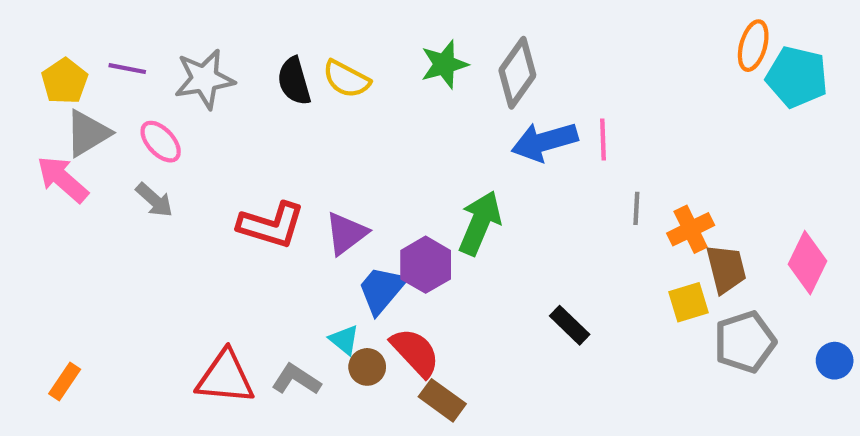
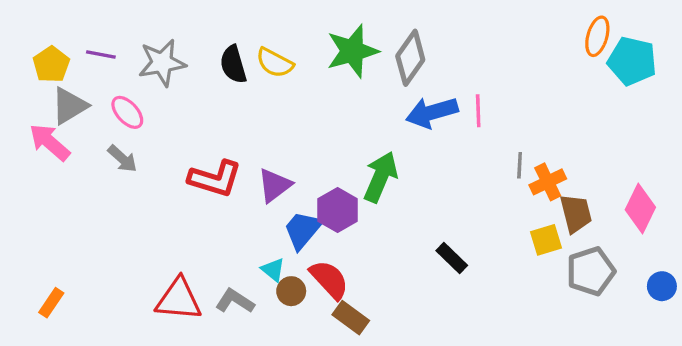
green star: (444, 64) -> (352, 51), size x1.4
gray line: (636, 208) -> (520, 165), moved

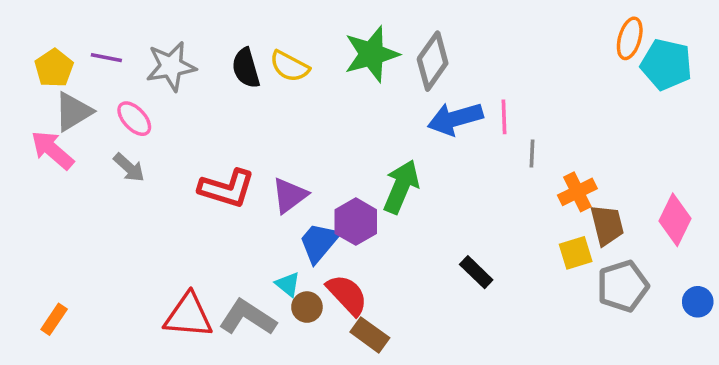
gray line: (520, 165) -> (532, 154), moved
gray L-shape: (235, 301) -> (248, 317), size x1.4

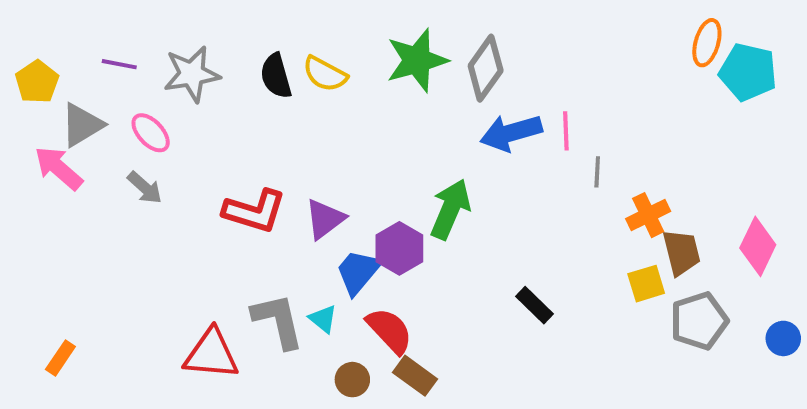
yellow pentagon: (54, 68) -> (37, 82), moved
brown circle: (307, 307) -> (352, 380), moved
gray L-shape: (248, 317) -> (278, 321), moved, turned 44

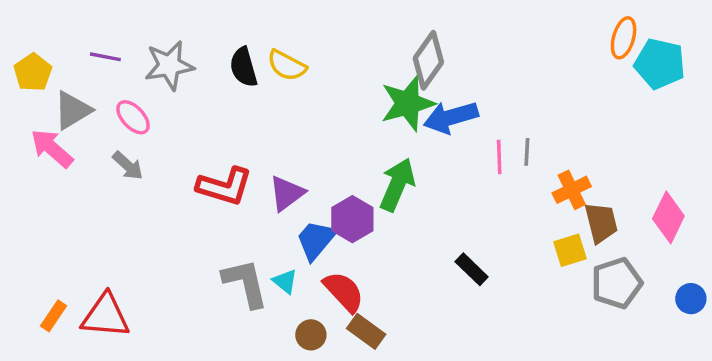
green star: (417, 60) -> (408, 103), moved
pink line: (566, 131) -> (499, 157), moved
red triangle: (211, 354) -> (105, 316), moved

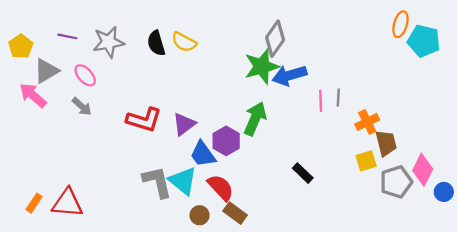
pink diamond: (668, 217) -> (423, 170), moved
blue trapezoid: (316, 240) -> (203, 154), turned -76
cyan triangle: (285, 281) -> (183, 181), size x1.8

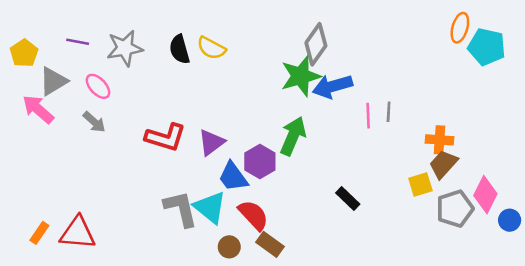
orange cross: (367, 122) -> (440, 140), moved, turned 30
brown trapezoid: (386, 143) -> (443, 164), turned -124

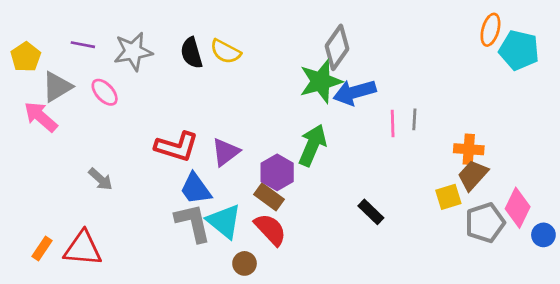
gray arrow: (94, 122) -> (100, 179), moved
blue trapezoid: (233, 177) -> (196, 189), moved
brown rectangle: (270, 244) -> (269, 197), moved

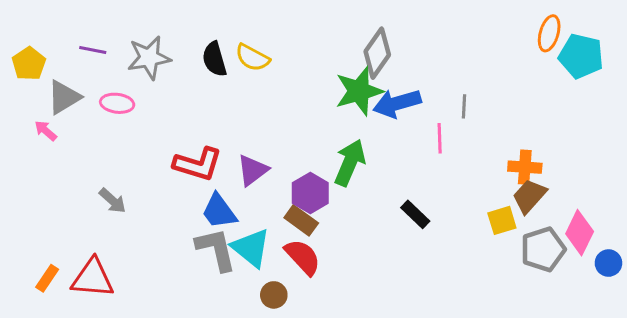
pink ellipse: (105, 92) -> (117, 103), turned -40
pink arrow: (41, 117) -> (46, 131), size x0.6
gray line: (414, 119) -> (464, 106), moved
black rectangle: (371, 212) -> (415, 214), moved

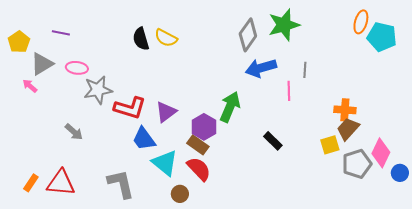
gray star: (149, 58) -> (98, 90), moved
green star: (359, 91) -> (284, 25), moved
gray L-shape: (216, 249) -> (121, 184), moved

